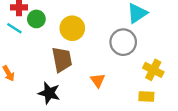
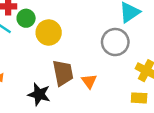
yellow circle: (72, 28) -> (49, 33), moved
brown trapezoid: (62, 59) -> (63, 73), moved

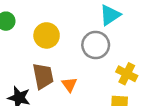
yellow circle: (49, 33) -> (47, 35), moved

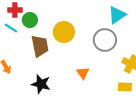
brown trapezoid: (43, 76) -> (40, 46), moved

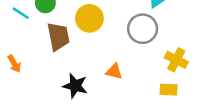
orange triangle: (83, 73) -> (114, 72), turned -40
black star: (41, 84) -> (75, 86), moved

